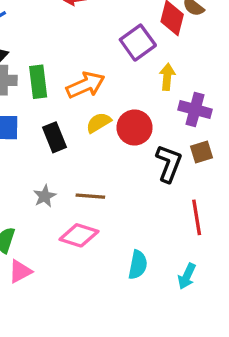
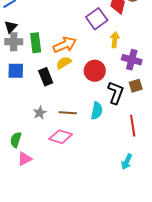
yellow semicircle: (99, 123) -> (64, 63), moved
cyan semicircle: (138, 265) -> (97, 111), moved

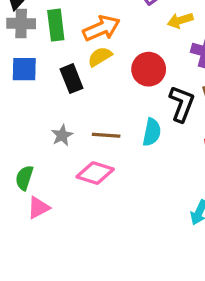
yellow arrow: (115, 40) -> (180, 20), turned -112

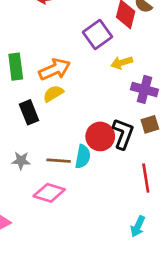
red circle: (149, 69) -> (100, 136), moved
cyan semicircle: (152, 132) -> (83, 157), moved
gray star: (62, 135) -> (21, 161), turned 30

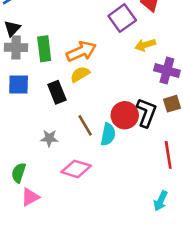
brown line: (59, 161) -> (85, 125), moved, turned 55

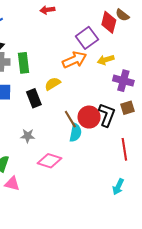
orange arrow: (81, 51) -> (74, 60), moved
brown line: (85, 125) -> (70, 119), moved
pink triangle: (30, 197) -> (12, 184), turned 42

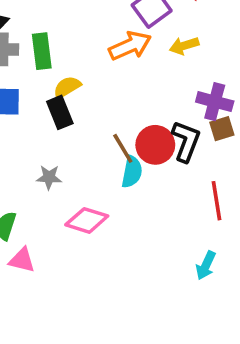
purple cross: (123, 81) -> (215, 102), moved
yellow semicircle: (53, 84) -> (67, 87), moved

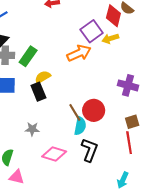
yellow arrow: (184, 46) -> (110, 39), moved
green rectangle: (42, 51) -> (28, 56), turned 42
brown square: (222, 129) -> (132, 122), moved
black L-shape: (186, 141) -> (89, 150), moved

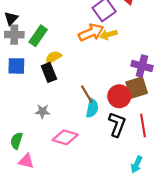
yellow arrow: (110, 39) -> (108, 35), moved
red circle: (94, 110) -> (119, 96), moved
brown square: (132, 122) -> (137, 88), moved, size x1.5
black L-shape: (89, 150) -> (117, 124), moved

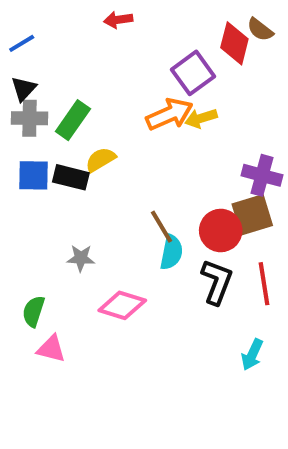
black rectangle: (49, 72) -> (71, 177), moved, turned -54

